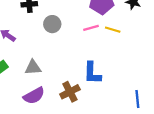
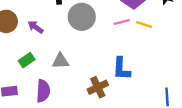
gray circle: (52, 24) -> (82, 17), size x1.5
purple semicircle: (34, 96) -> (43, 91), moved, turned -60

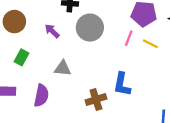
pink line: (122, 22) -> (129, 38), turned -63
purple arrow: (36, 27) -> (52, 31), moved
green rectangle: (27, 60) -> (22, 57), moved, turned -35

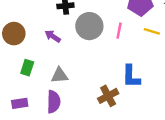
pink line: (129, 38) -> (119, 31), moved
gray triangle: (63, 68) -> (60, 75), moved

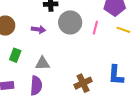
purple arrow: (53, 36) -> (38, 29), turned 152
blue L-shape: (131, 76) -> (116, 75), moved

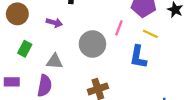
gray circle: (70, 22) -> (92, 44), moved
blue L-shape: (116, 75) -> (138, 57), moved

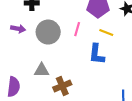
gray circle: (92, 44) -> (48, 32), moved
gray triangle: (55, 61) -> (42, 70), moved

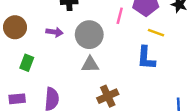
pink line: (77, 29) -> (120, 16), moved
gray triangle: (42, 70) -> (90, 64), moved

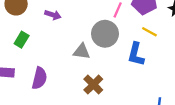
gray circle: (89, 35) -> (105, 34), moved
brown cross: (108, 96) -> (93, 85), turned -30

